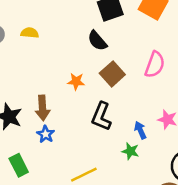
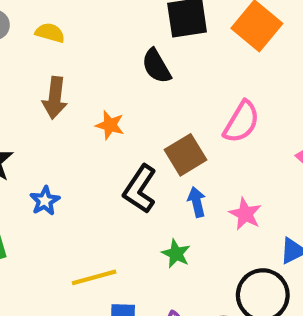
brown square: (112, 74) -> (186, 155), moved
brown arrow: (43, 108) -> (55, 98), moved
blue arrow: (140, 130) -> (197, 202), moved

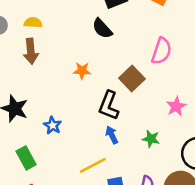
brown arrow: (55, 98) -> (31, 51), moved
blue arrow: (197, 202) -> (112, 135), moved
pink star: (245, 214) -> (176, 106), turned 30
green star: (176, 254) -> (151, 139), moved

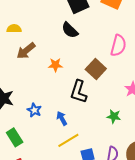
brown arrow: (31, 51) -> (26, 51), moved, turned 60
blue arrow: (112, 135) -> (62, 118), moved

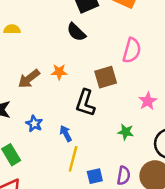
brown arrow: (26, 51) -> (29, 79), moved
brown square: (96, 69) -> (106, 77), turned 30
yellow line: (68, 140) -> (73, 159), turned -45

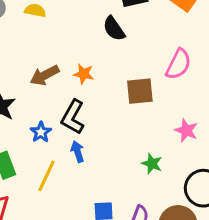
pink star: (148, 101) -> (186, 130), turned -30
black L-shape: (85, 103) -> (73, 117), moved
yellow line: (73, 159) -> (47, 176), moved

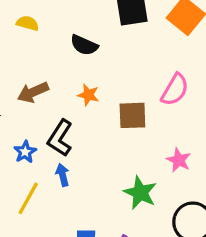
black semicircle: (114, 29) -> (84, 45), moved, turned -35
orange star: (84, 74) -> (88, 95), moved
green star: (152, 164) -> (140, 193), size x1.5

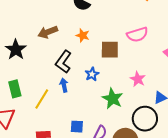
pink semicircle: (175, 90) -> (137, 35), turned 40
blue star: (25, 152) -> (92, 74), moved

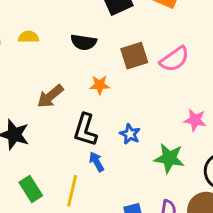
brown square: (110, 50) -> (134, 56), moved

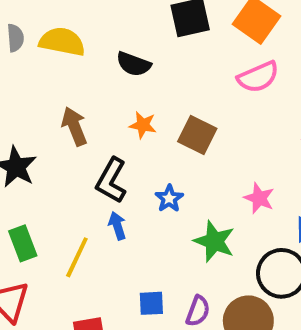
yellow semicircle: (28, 37) -> (62, 42), size x1.6
brown square: (134, 56) -> (197, 135), moved, turned 32
pink semicircle: (174, 59) -> (258, 77), moved
brown arrow: (50, 96) -> (74, 126), turned 96

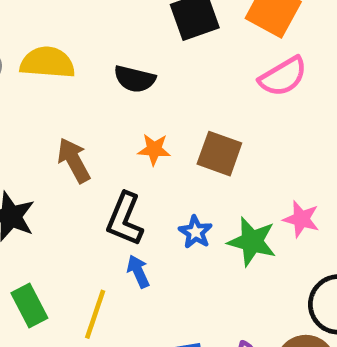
green star: (214, 241) -> (252, 242), moved

